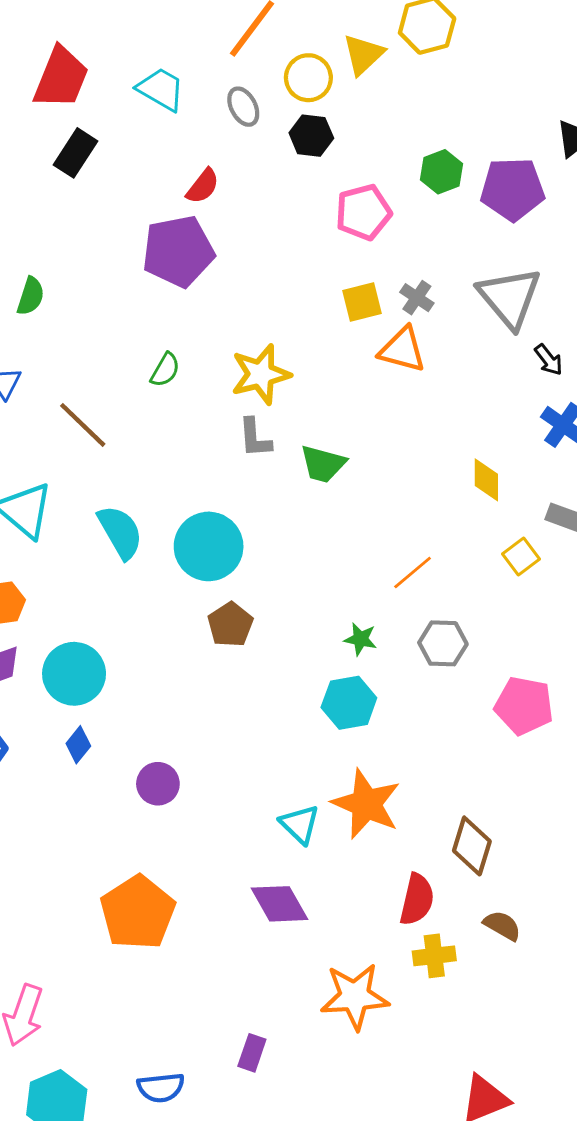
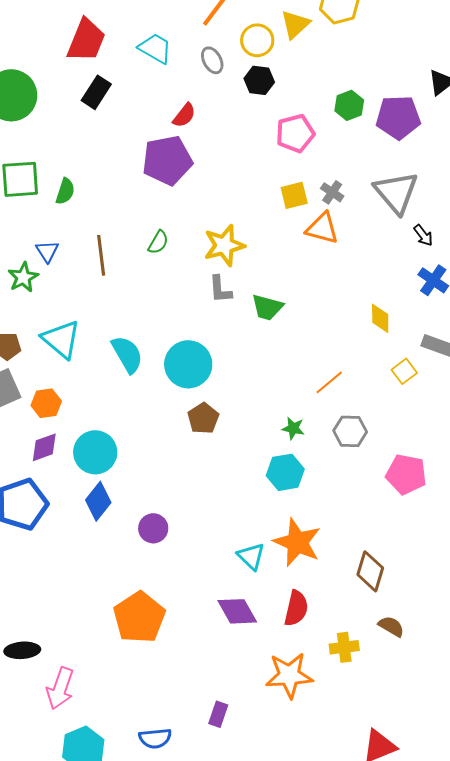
brown line: (83, 425) -> (101, 255), moved, turned 39
blue diamond: (78, 745) -> (98, 501), size x1.5
red semicircle: (417, 899) -> (296, 608), moved

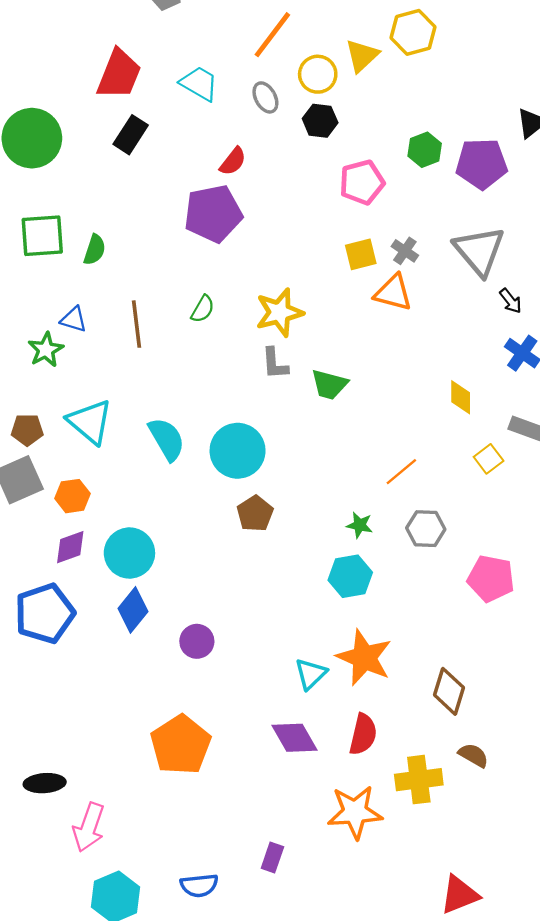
blue triangle: (47, 251) -> (74, 319), turned -40
cyan triangle: (251, 556) -> (311, 674), turned 32
yellow cross: (344, 647) -> (419, 780), size x1.4

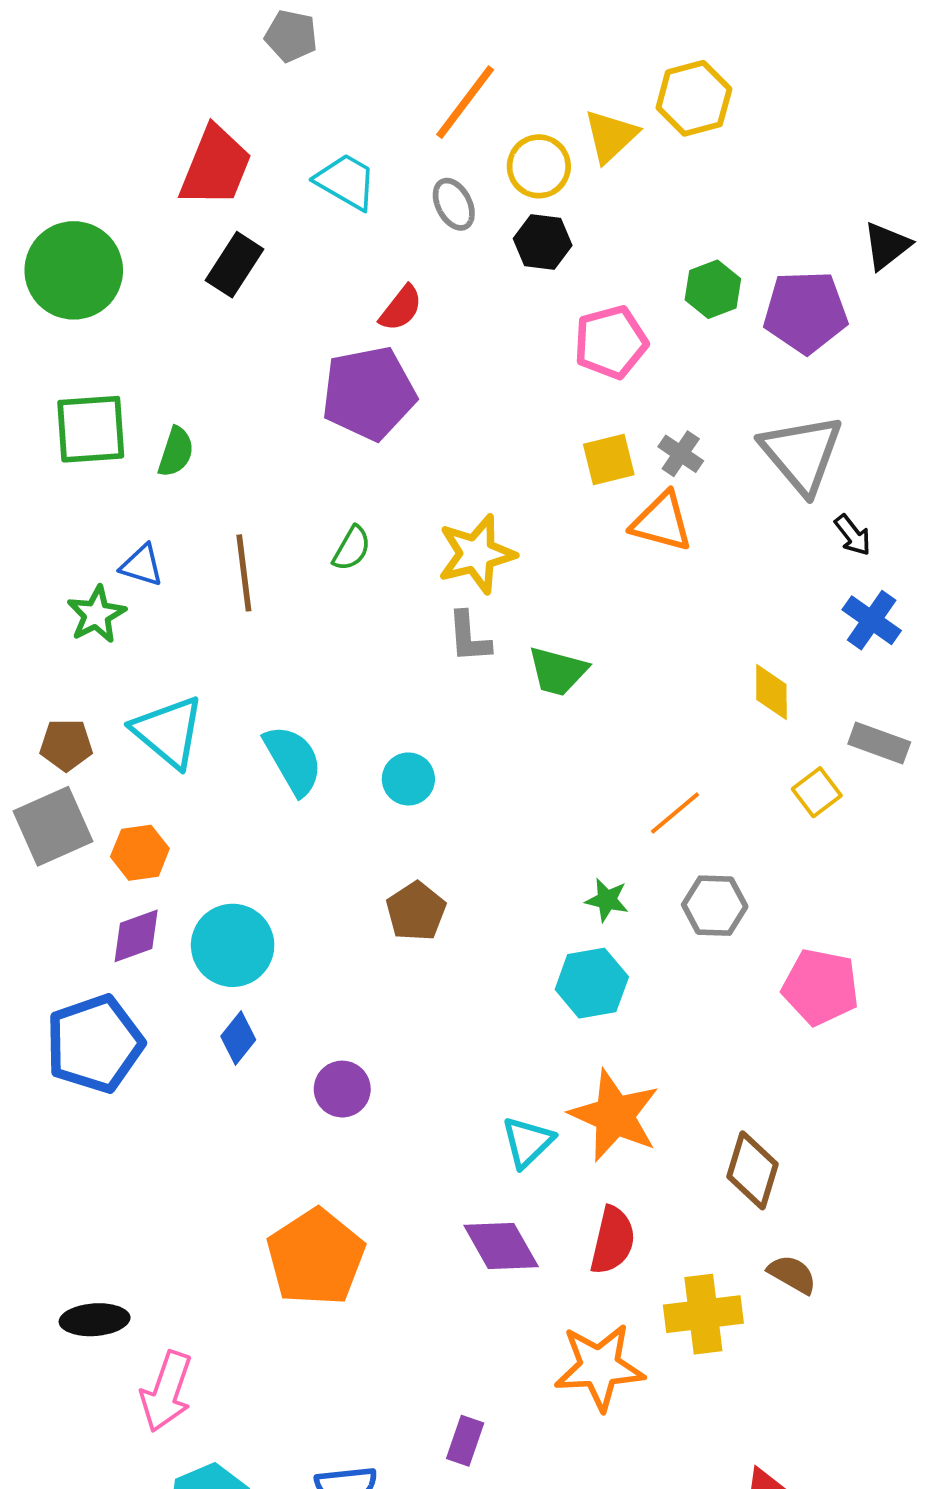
cyan circle: (238, 451) -> (408, 779), size x0.6
brown pentagon: (255, 513) -> (416, 911), moved
blue diamond: (133, 610) -> (238, 1038), size x0.7

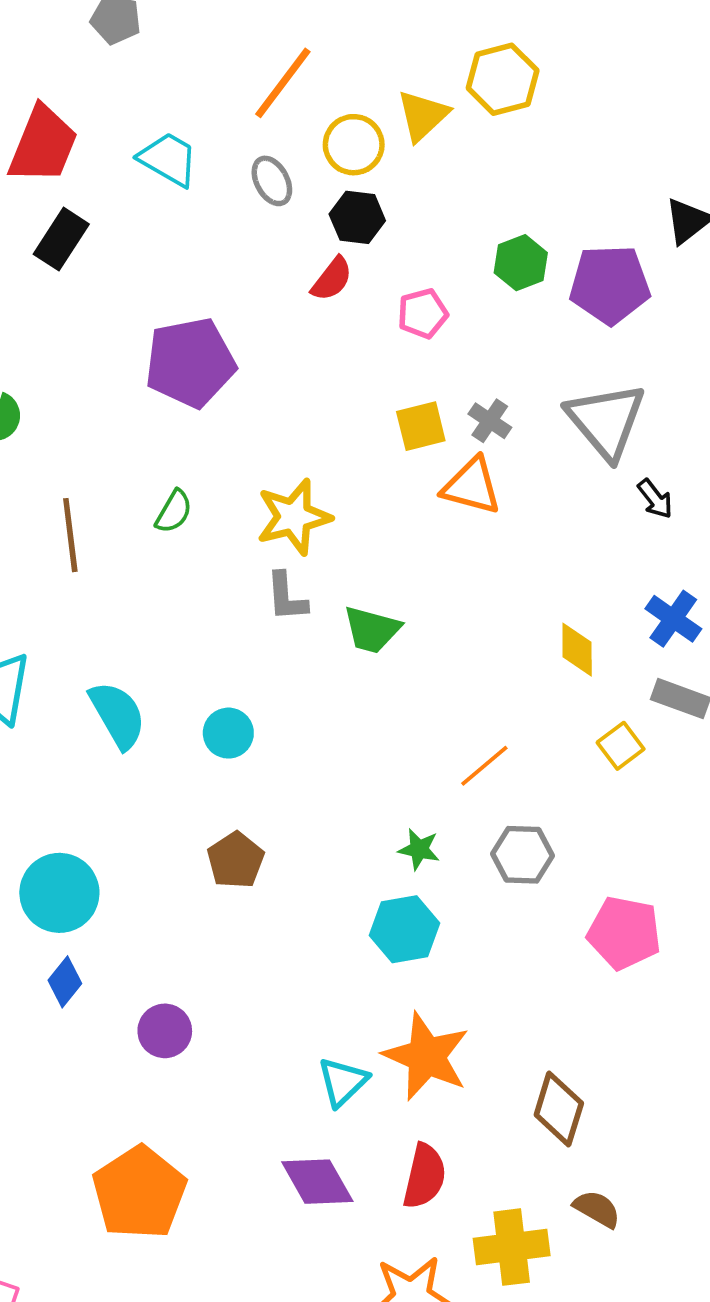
red semicircle: (401, 308) -> (332, 279), moved
pink pentagon: (611, 342) -> (423, 314), size x0.7
blue cross: (872, 620) -> (673, 619), moved

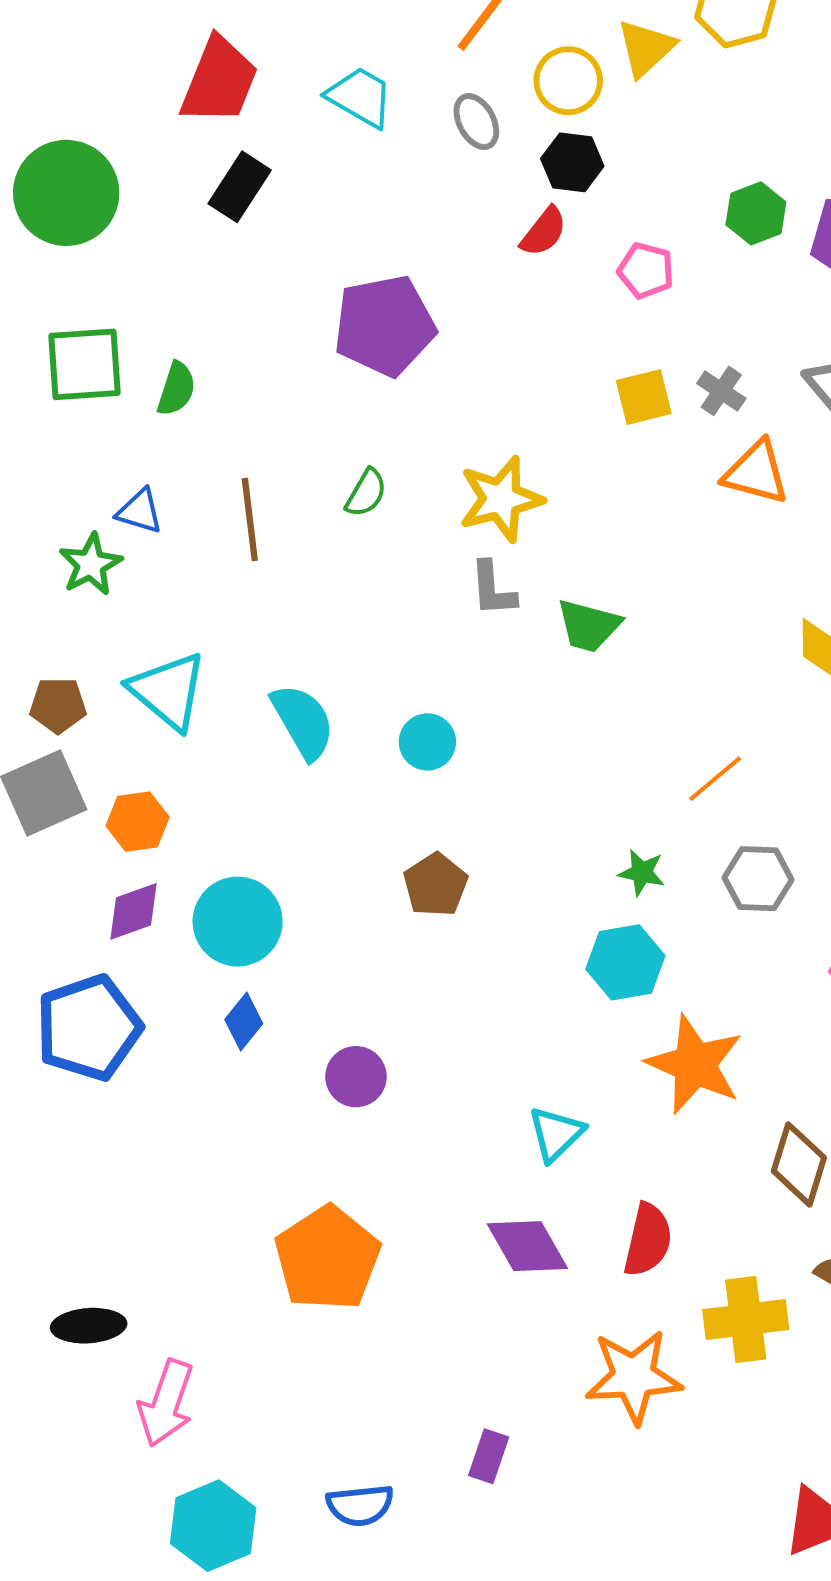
pink pentagon: (423, 314) -> (646, 270), turned 30
orange triangle: (472, 486) -> (756, 473), moved
orange star: (426, 1056) -> (695, 1064), moved

